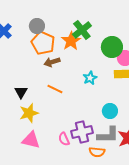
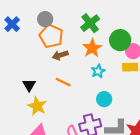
orange star: (71, 41) -> (92, 48), moved
cyan circle: (110, 111) -> (104, 99), moved
yellow star: (29, 113) -> (37, 106), turned -30

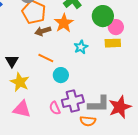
orange star: (92, 48) -> (64, 23), moved
cyan circle: (104, 99) -> (61, 75), moved

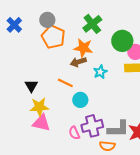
orange star: (64, 23) -> (83, 48), turned -30
brown arrow: (43, 31) -> (78, 62), moved
yellow star: (20, 82) -> (39, 107), turned -30
pink triangle: (22, 109) -> (41, 123), moved

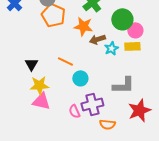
brown arrow: (78, 62) -> (97, 39), moved
cyan star: (100, 72) -> (111, 48), moved
gray L-shape: (118, 129) -> (123, 85), moved

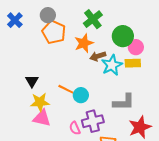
orange star: (83, 26) -> (84, 43), turned -30
cyan star: (111, 48) -> (112, 65), size x1.5
orange line: (65, 61) -> (66, 89), moved

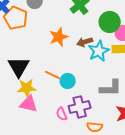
orange pentagon: (54, 32) -> (16, 18), moved
orange star: (84, 43) -> (59, 37), moved
black triangle: (32, 81) -> (19, 67), size x1.6

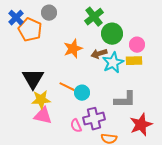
green circle: (110, 22) -> (112, 34), moved

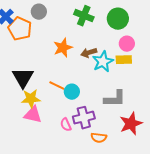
green cross: (94, 17) -> (84, 16), turned -30
green circle: (112, 34) -> (118, 19), moved

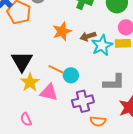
yellow star: (31, 99) -> (30, 82), turned -30
pink triangle: (33, 115) -> (49, 92), moved
pink semicircle: (66, 125) -> (26, 119), moved

